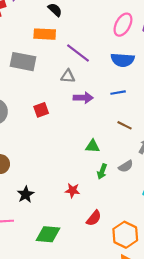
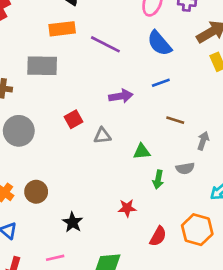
blue semicircle: (123, 60) -> (159, 43), turned 55
gray triangle: (68, 76) -> (102, 136), moved
gray semicircle: (126, 166) -> (185, 168), turned 32
orange hexagon: (125, 235) -> (197, 230), moved

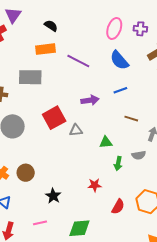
red square: (73, 119) -> (54, 118), size x1.6

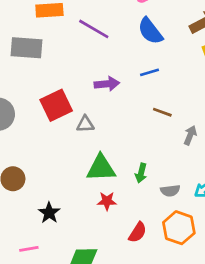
green triangle: (106, 142) -> (101, 168), moved, size x1.6
gray semicircle: (139, 155) -> (170, 191), moved

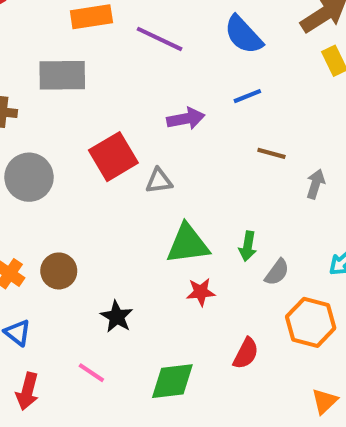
gray semicircle: (170, 191) -> (277, 272), moved, turned -42
red semicircle: (138, 232) -> (246, 353), moved
pink line: (29, 249) -> (91, 373), turned 48

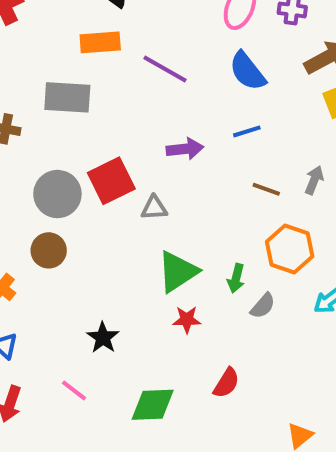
gray circle: (29, 177) -> (57, 194), moved
gray arrow: (316, 184) -> (314, 180), moved
green triangle: (188, 244) -> (178, 272), turned -30
brown circle: (59, 271) -> (49, 250), moved
orange hexagon: (311, 322) -> (290, 249), moved

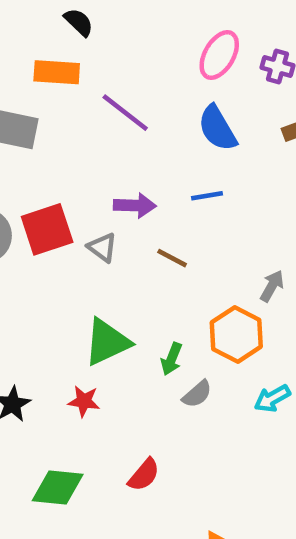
gray arrow: (314, 180) -> (272, 286), moved
brown line: (266, 189) -> (172, 258), moved
gray triangle: (154, 208) -> (102, 247), moved, turned 32
red star: (187, 320) -> (84, 401), moved

